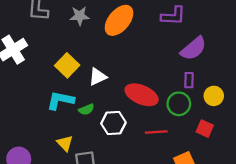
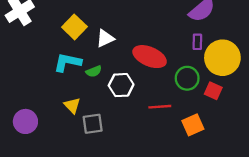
yellow circle: (214, 96) -> (222, 58), size x1.8
green circle: (179, 104) -> (187, 78), moved
red line: (156, 132) -> (160, 107), moved

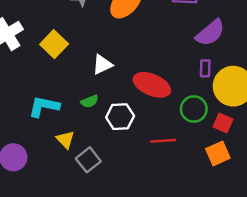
yellow square: (74, 27) -> (54, 44), moved
cyan L-shape: (68, 62) -> (44, 106), moved
gray square: (93, 124) -> (88, 160), turned -30
orange square: (193, 125) -> (218, 153), moved

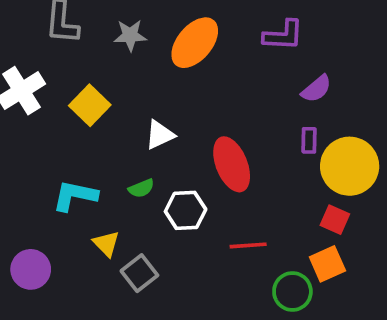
purple semicircle: (210, 33) -> (316, 89), size x0.7
red ellipse: (152, 85) -> (232, 164), turned 45
green circle: (194, 109) -> (292, 292), moved

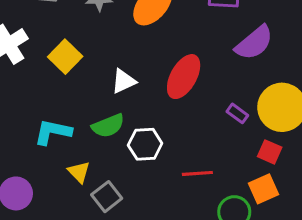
purple semicircle: (316, 89) -> (254, 43), size x1.5
purple rectangle: (309, 140) -> (237, 113), moved, turned -55
red ellipse: (232, 164) -> (184, 77), moved, turned 51
green semicircle: (141, 188) -> (108, 126), size x1.5

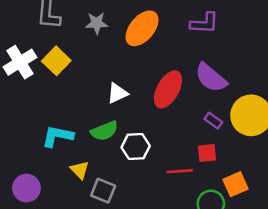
purple semicircle: (254, 43) -> (211, 78), moved, turned 80
yellow square: (65, 57) -> (56, 61), moved
red square: (270, 152) -> (207, 153), moved, turned -30
gray square: (107, 197) -> (103, 191), turned -30

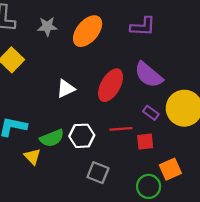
green semicircle: (104, 131) -> (52, 138), moved
red line: (180, 171) -> (121, 129), moved
gray square: (103, 191) -> (98, 173), moved

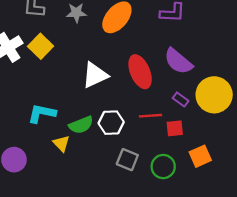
red ellipse: (111, 85) -> (140, 72), turned -52
white triangle: (66, 89) -> (95, 75), size x1.4
green circle: (149, 186) -> (163, 167), moved

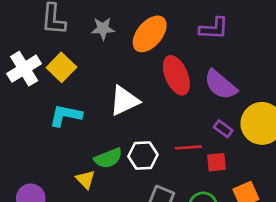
red ellipse: (140, 72) -> (176, 75), moved
cyan L-shape: (42, 113) -> (65, 115), moved

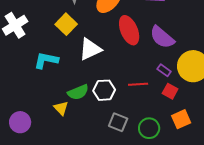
yellow square: (61, 67) -> (66, 24), moved
red square: (216, 162) -> (170, 91), moved, turned 35

